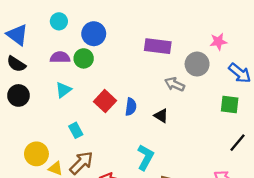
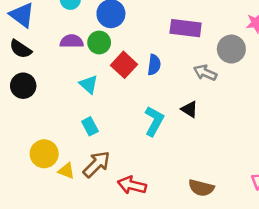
cyan triangle: (63, 90) -> (89, 84), moved, turned -42
red square: (105, 101) -> (124, 65), moved
blue semicircle: (131, 107) -> (154, 65), moved
cyan L-shape: (145, 157) -> (154, 121), moved

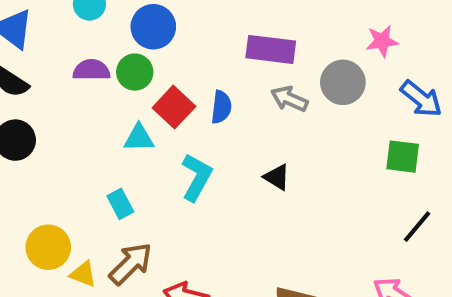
gray arrow: (205, 73) -> (289, 99), moved
cyan triangle: (89, 84) -> (139, 138), moved, turned -42
cyan L-shape: (154, 121) -> (197, 177), moved

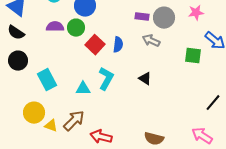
purple rectangle: (271, 49) -> (142, 17), size x0.6
gray circle: (343, 82) -> (164, 18), moved
cyan triangle: (139, 138) -> (83, 89), moved
green square: (403, 157) -> (193, 56), moved
cyan rectangle: (120, 204) -> (47, 80), moved, size x1.5

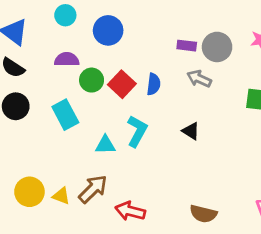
green circle: (76, 28) -> (92, 80), moved
cyan rectangle: (47, 80) -> (65, 115), moved
yellow circle: (34, 113) -> (29, 192), moved

